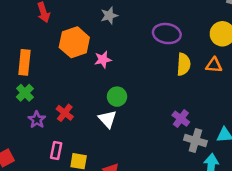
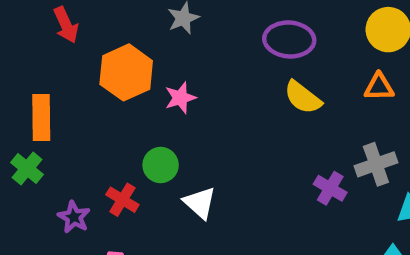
yellow semicircle: (184, 64) -> (303, 97), moved, turned 130
green cross: (25, 93) -> (27, 168), moved
green circle: (117, 97) -> (161, 165), moved
gray cross: (195, 140) -> (376, 164), moved, turned -30

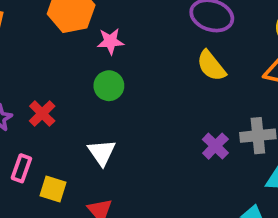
green circle: (161, 165) -> (109, 86), moved
white triangle: (200, 203) -> (102, 152), moved

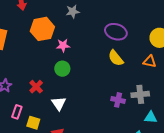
red cross: (42, 113) -> (36, 87), moved
purple cross: (215, 146) -> (118, 100), turned -32

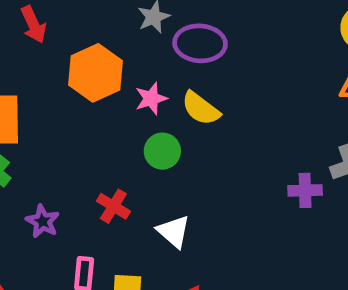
purple ellipse: (116, 32) -> (200, 43), moved
yellow semicircle: (116, 58) -> (201, 108), moved

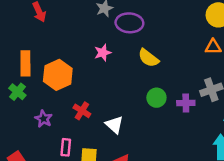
orange hexagon: (95, 73) -> (58, 75), moved
yellow semicircle: (201, 108) -> (148, 58), moved
green circle: (162, 151) -> (156, 98), moved

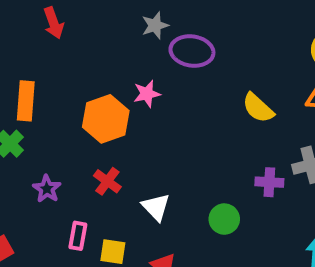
yellow semicircle: (148, 58) -> (258, 108), moved
orange hexagon: (58, 75) -> (106, 119), moved
green circle: (156, 98) -> (224, 219), moved

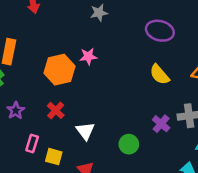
purple ellipse: (192, 51) -> (160, 31), moved
purple cross: (269, 182) -> (161, 124), turned 30

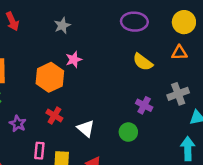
gray star: (99, 13) -> (62, 25), moved
purple cross: (161, 124) -> (144, 105), moved

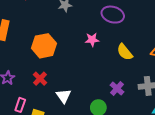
purple ellipse: (134, 22) -> (113, 15), moved
pink star: (74, 60) -> (92, 40), moved

